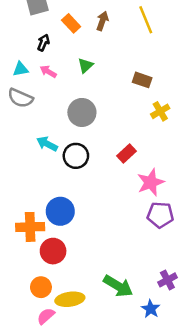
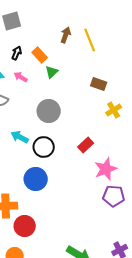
yellow line: (146, 20) -> (90, 40), moved
orange rectangle: (71, 23) -> (40, 55), moved
blue circle: (60, 211) -> (36, 179), moved

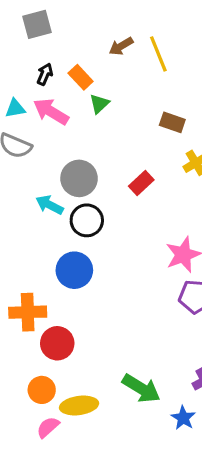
brown arrow: (66, 35) -> (121, 46), turned -140
pink arrow: (21, 77) -> (51, 112), size x1.6
gray circle: (49, 111) -> (79, 178), moved
red rectangle: (86, 145) -> (141, 183), moved

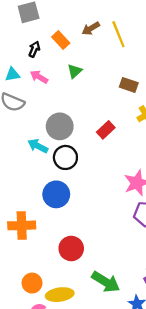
orange rectangle: (81, 77) -> (61, 40), moved
pink arrow: (51, 112) -> (39, 77), size x0.7
red circle: (57, 343) -> (71, 248), moved

